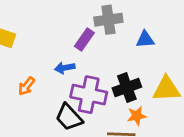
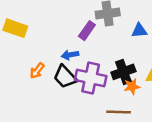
orange star: (137, 116) -> (132, 87), moved
black trapezoid: (69, 117) -> (65, 77), moved

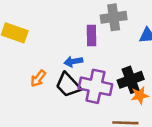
purple rectangle: (87, 31) -> (92, 35), turned -36

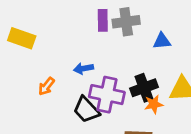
purple rectangle: (92, 35) -> (103, 20), moved
black trapezoid: (68, 85) -> (86, 110), moved

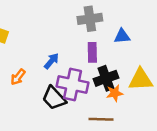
purple rectangle: (103, 20) -> (92, 52), moved
blue arrow: (84, 68) -> (51, 61), turned 140

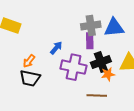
gray cross: (90, 19) -> (91, 26), moved
blue triangle: (122, 36) -> (114, 28), size x1.5
black trapezoid: (54, 98) -> (30, 78), moved, turned -35

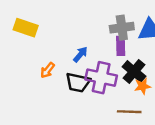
black cross: (101, 62) -> (134, 71), turned -30
black trapezoid: (30, 78) -> (78, 82), moved

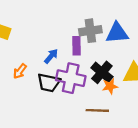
purple rectangle: (121, 46) -> (77, 46), moved

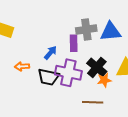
orange arrow: (20, 71) -> (22, 66), turned 48

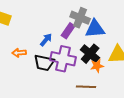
gray cross: (86, 30) -> (80, 18), turned 30
blue triangle: (111, 32) -> (95, 29), moved
purple rectangle: (74, 43) -> (68, 31), turned 35

